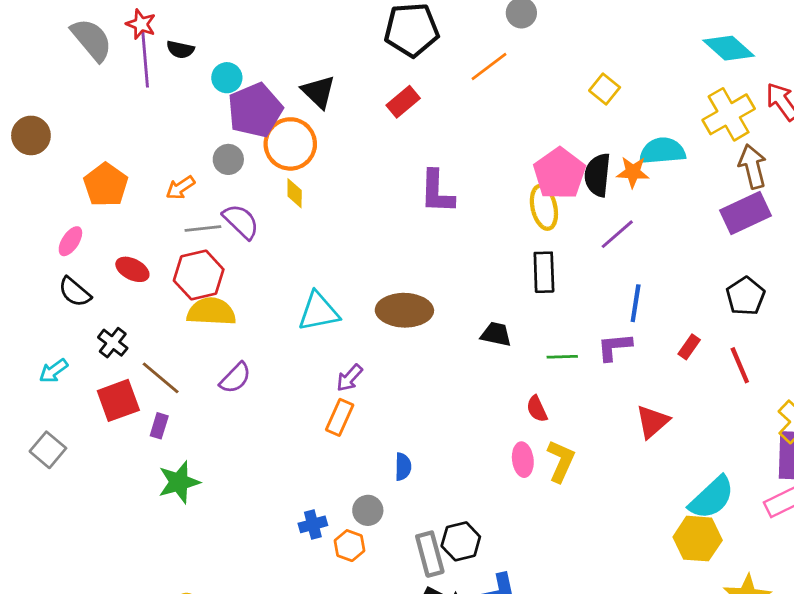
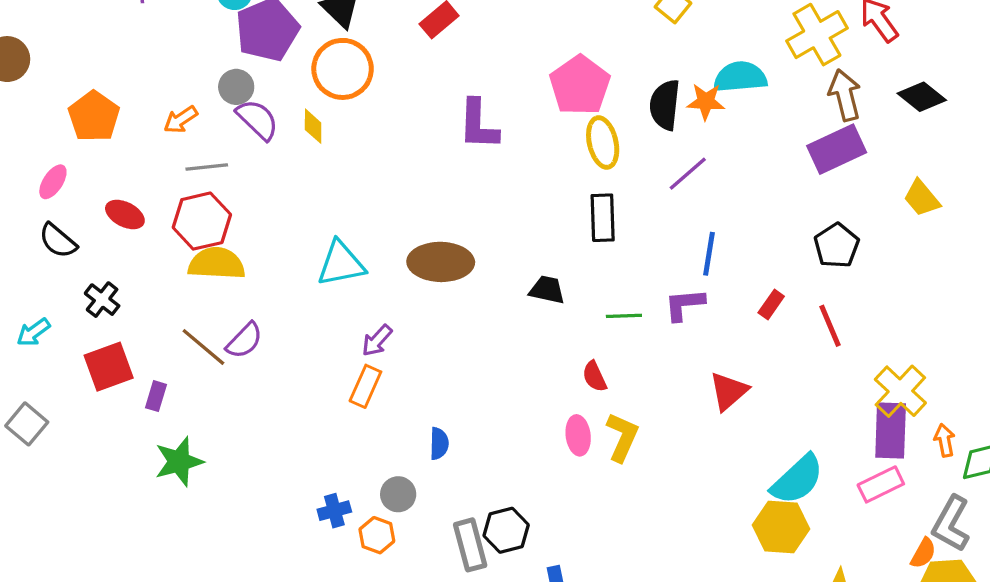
orange circle: (290, 144) -> (343, 69), moved
pink pentagon: (559, 174) -> (580, 85), moved
purple semicircle: (241, 221) -> (257, 120), moved
brown line: (161, 378) -> (203, 347), moved

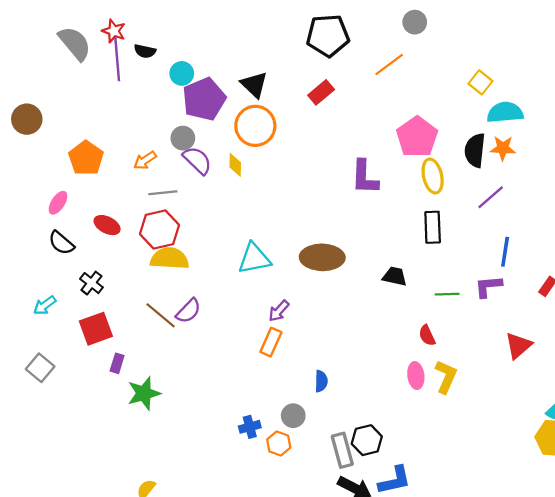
cyan semicircle: (740, 77) -> (505, 112), moved
purple L-shape: (478, 125) -> (365, 177), moved
purple rectangle: (156, 396) -> (117, 363), moved

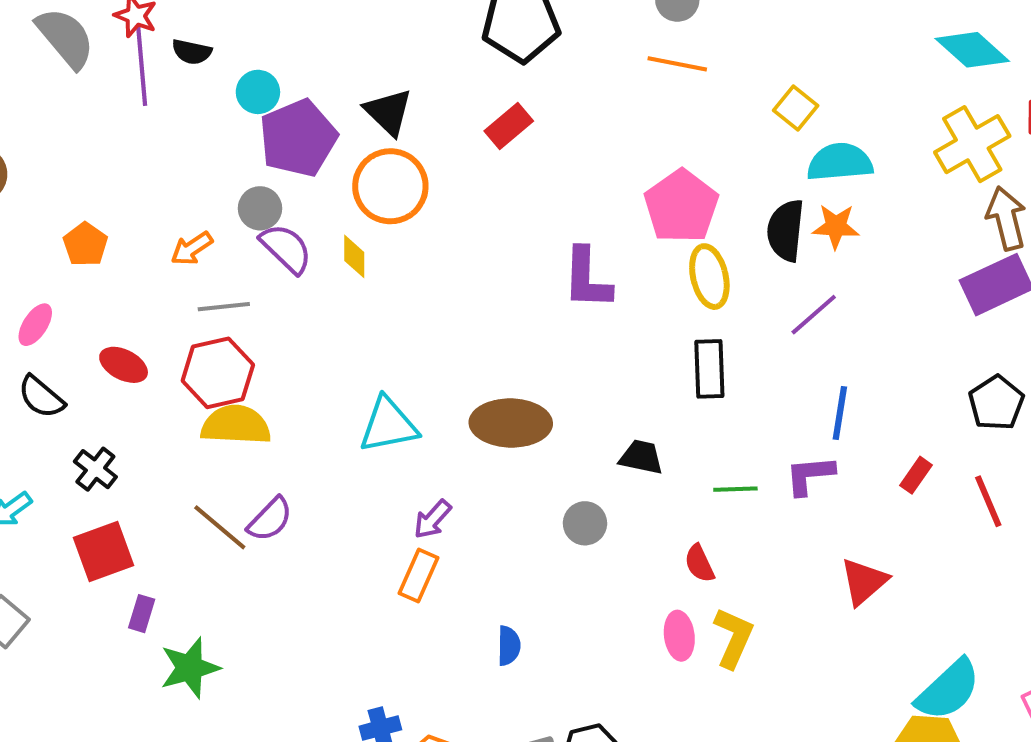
orange line: (389, 65) -> (677, 64), moved, turned 48
orange pentagon: (86, 158) -> (85, 244), size x0.7
gray circle: (293, 416) -> (585, 523), moved

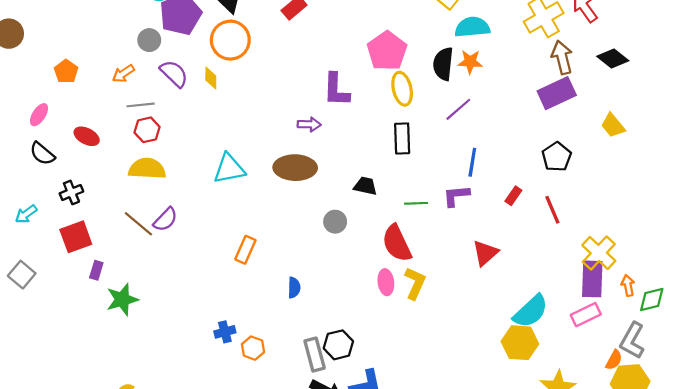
gray circle: (260, 208) -> (149, 40), moved
red hexagon: (218, 373) -> (147, 130), moved, size x0.7
black cross: (95, 469) -> (71, 192), turned 30
purple arrow: (433, 519) -> (309, 124), moved, turned -130
red semicircle: (699, 563) -> (397, 243), size x1.8

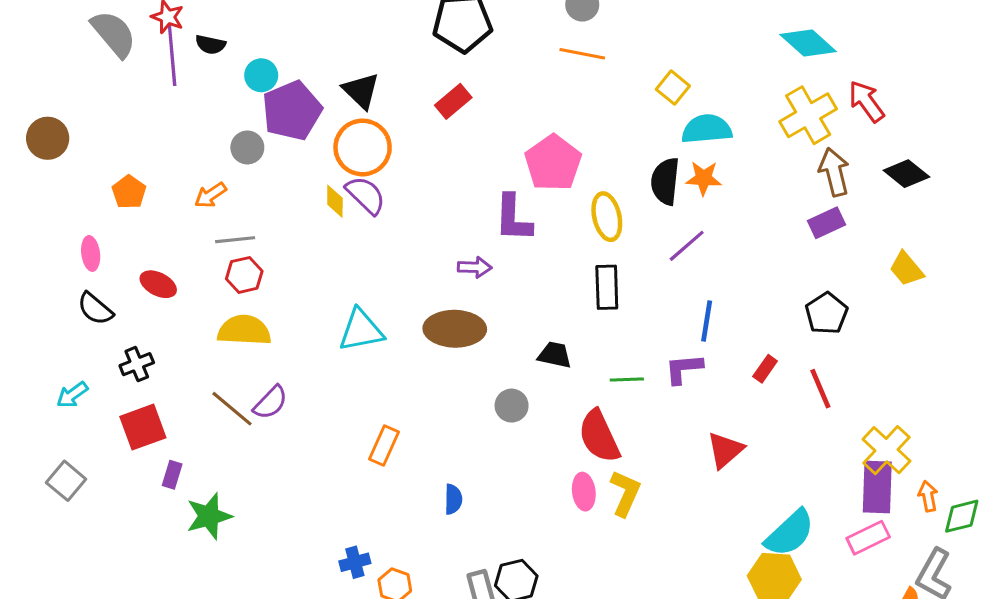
pink pentagon: (387, 51) -> (553, 163), moved
purple semicircle: (174, 74) -> (366, 195), moved
purple rectangle: (557, 93) -> (827, 223), size x0.7
pink ellipse: (39, 115) -> (91, 253), turned -40

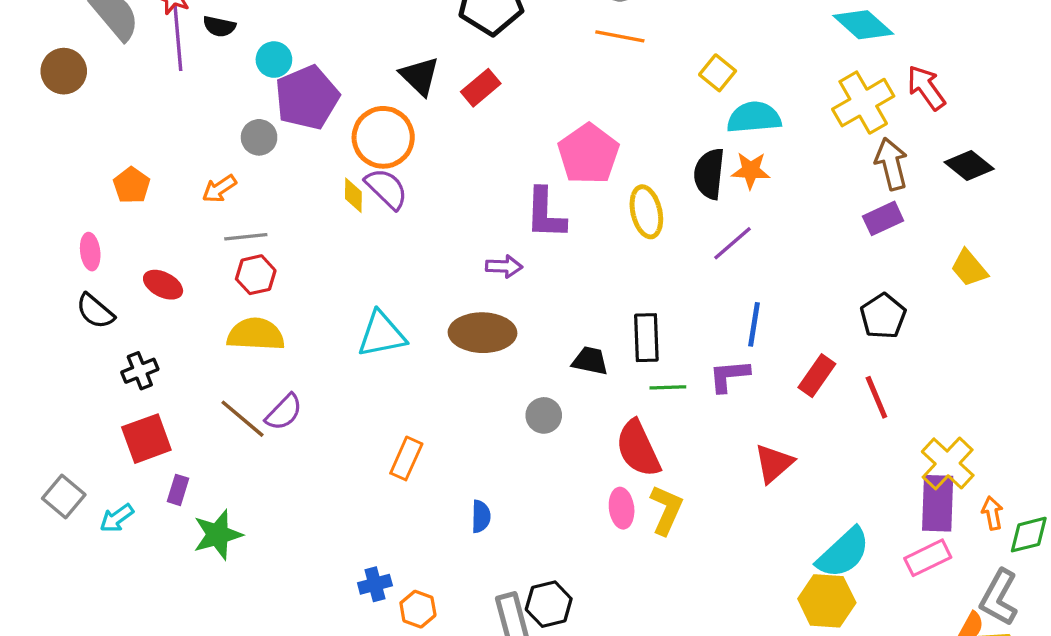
black triangle: (361, 91) -> (420, 76), moved
brown circle: (48, 138) -> (64, 71), moved
black rectangle: (607, 287) -> (646, 338), moved
red rectangle: (765, 369) -> (817, 376), size x1.4
cyan arrow: (72, 395) -> (117, 518), moved

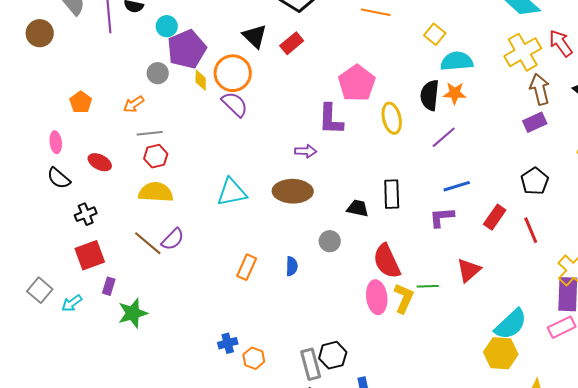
yellow diamond: (353, 195) -> (201, 80), moved
blue line: (754, 324) -> (457, 186), turned 64
green line: (668, 387) -> (428, 286), moved
pink ellipse: (622, 508) -> (377, 297), size x1.4
blue semicircle: (481, 516) -> (292, 266), moved

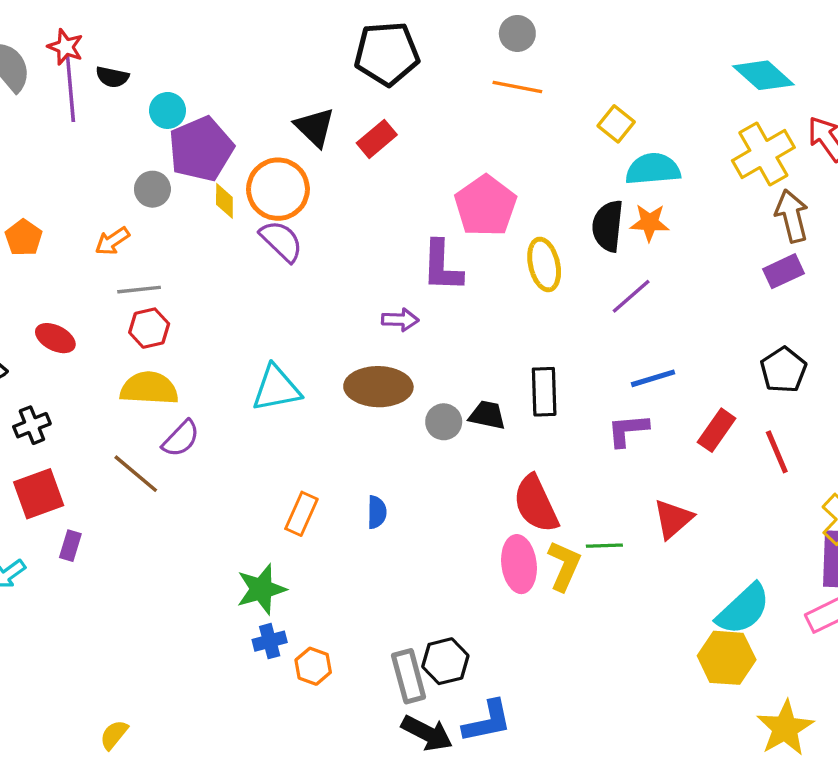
purple semicircle: (173, 239) -> (181, 439), moved
gray circle: (330, 241) -> (444, 422), moved
green star: (133, 313) -> (261, 589), moved

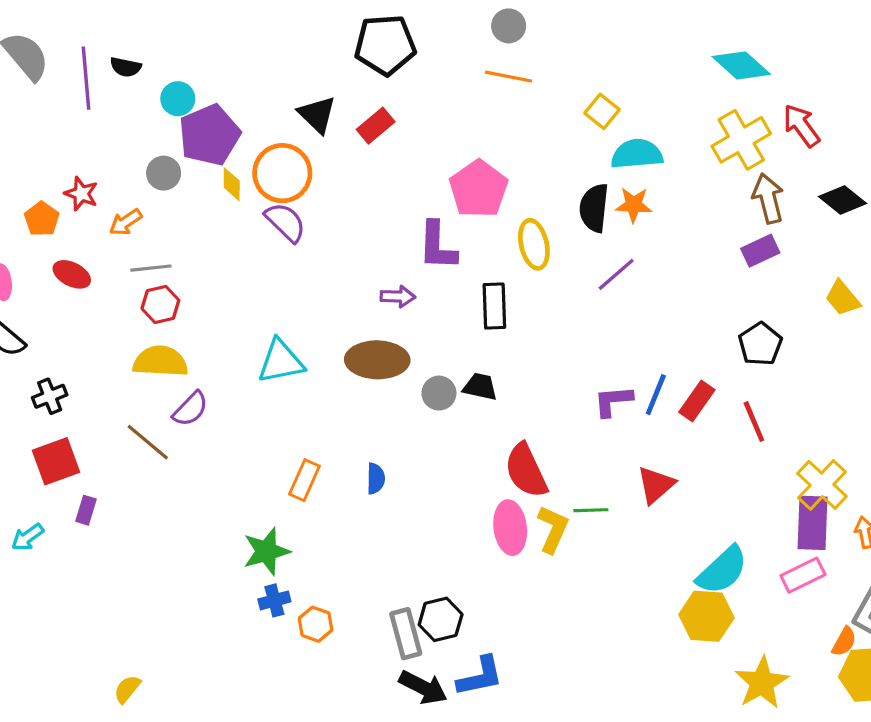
red star: (65, 47) -> (81, 194), moved
red ellipse: (55, 338) -> (72, 274), moved
blue line: (653, 378) -> (656, 395), moved, turned -51
black rectangle: (544, 392) -> (494, 306), moved

